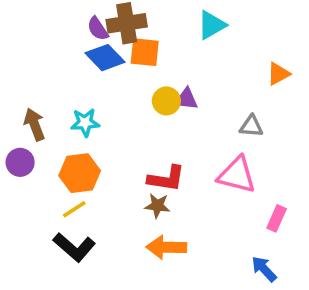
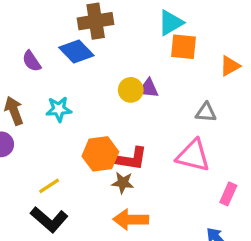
purple semicircle: (98, 29) -> (32, 61), moved
orange square: (145, 52) -> (184, 47), moved
orange hexagon: (80, 173) -> (100, 154), moved

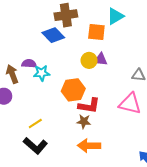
orange square: (184, 47) -> (96, 32), moved
purple semicircle: (32, 61) -> (29, 64), moved, turned 128
orange hexagon: (100, 154) -> (73, 90), moved

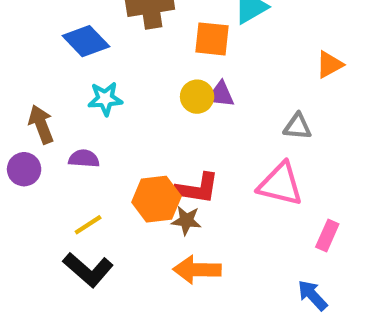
blue diamond: (53, 35) -> (86, 41), moved
purple semicircle: (29, 64) -> (84, 159), moved
cyan star: (42, 73) -> (105, 99), moved
orange hexagon: (73, 90) -> (156, 199), moved

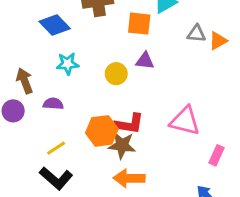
yellow circle: (197, 97) -> (116, 74), moved
gray triangle: (297, 127) -> (196, 34), moved
brown star: (186, 221) -> (122, 145), size x1.4

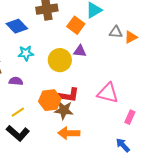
orange square: (139, 24) -> (76, 25), turned 30
yellow circle: (116, 74) -> (60, 60), size x1.5

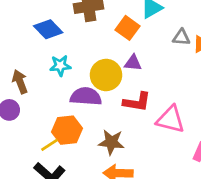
purple semicircle: (16, 81) -> (86, 97), moved, size x1.6
red L-shape: (69, 95) -> (137, 102), moved
orange hexagon: (50, 100) -> (67, 130), moved

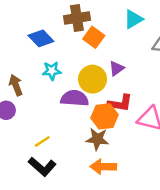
orange square: (128, 28) -> (94, 37), moved
purple triangle: (133, 63) -> (116, 68), turned -42
orange hexagon: (67, 130) -> (105, 116), moved

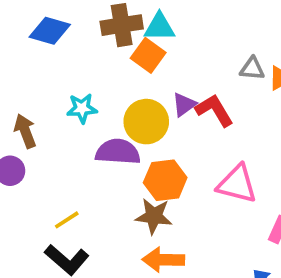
cyan triangle: (133, 19) -> (159, 27), moved, turned 30
blue diamond: (41, 38) -> (50, 31), moved, turned -30
red L-shape: (120, 103) -> (214, 110), moved, turned -130

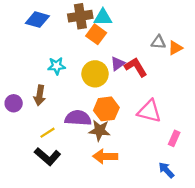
brown arrow: (25, 131) -> (40, 95), moved, turned -150
purple semicircle: (118, 152) -> (78, 118), moved

